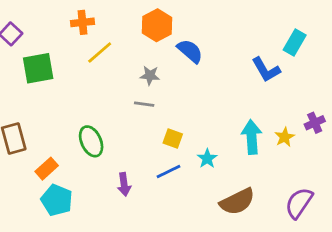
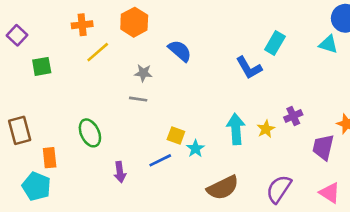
orange hexagon: (157, 25) -> (134, 22), moved
green square: (38, 68) -> (42, 66), size x0.7
yellow square: (173, 138) -> (176, 136), moved
orange rectangle: (47, 169) -> (50, 158), turned -54
cyan pentagon: (57, 200) -> (36, 186), moved

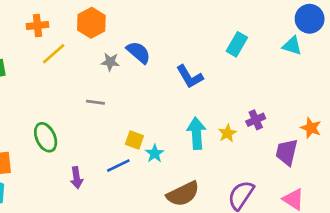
blue L-shape: (249, 68) -> (190, 77), moved
gray star: (143, 73) -> (110, 62), moved

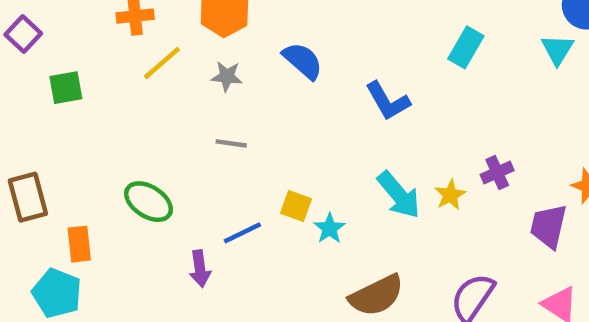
cyan triangle: (292, 46) -> (557, 50), turned 45
gray star: (110, 62) -> (227, 76), moved
cyan arrow: (196, 133) -> (399, 195), turned 144
green ellipse: (46, 137) -> (149, 202), turned -32
blue line: (118, 166) -> (242, 233), moved

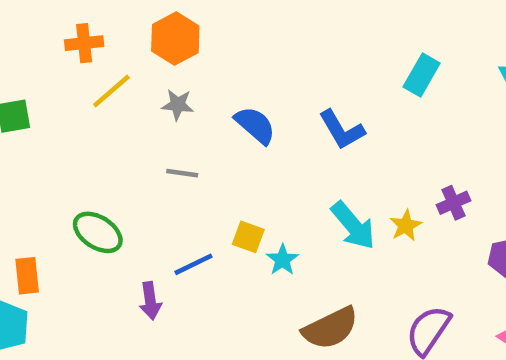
blue semicircle: (303, 61) -> (255, 125), moved

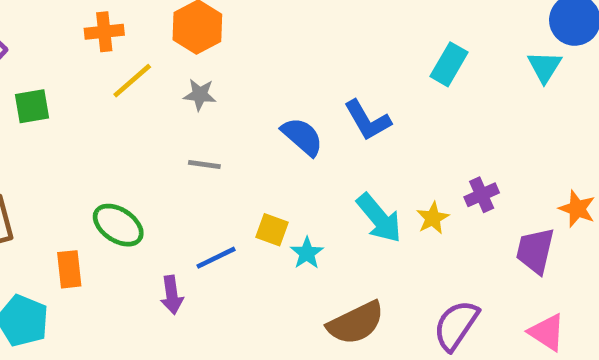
blue semicircle: (255, 125) -> (302, 137), moved
orange rectangle: (27, 276) -> (69, 269), moved

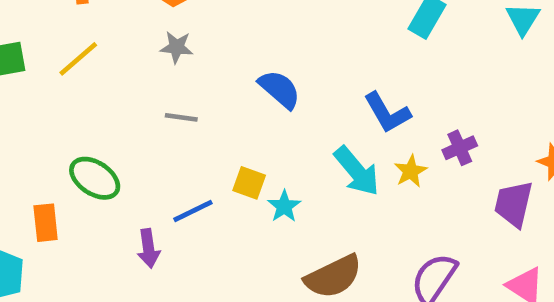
yellow line: (132, 81) -> (78, 59), moved
blue L-shape: (367, 120) -> (387, 113), moved

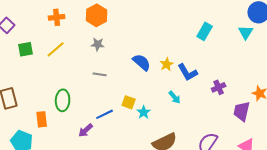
cyan arrow: (357, 171) -> (175, 97), size x0.6
yellow star: (411, 171) -> (167, 64), moved
green ellipse: (95, 178) -> (63, 100), turned 60
purple arrow: (148, 248) -> (86, 130), turned 56

